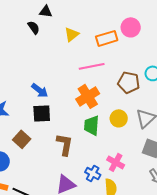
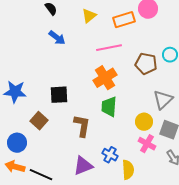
blue arrow: (40, 90) -> (57, 38), moved
yellow circle: (119, 118) -> (144, 122), moved
pink cross: (116, 162) -> (147, 144), moved

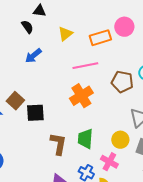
blue arrow: (57, 38) -> (33, 56), turned 102
green trapezoid: (109, 107) -> (85, 139), moved
brown square: (39, 121) -> (15, 101), moved
pink cross: (147, 144) -> (109, 162), moved

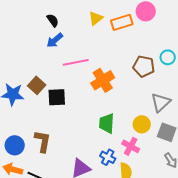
black semicircle: (27, 27) -> (53, 20), moved
yellow triangle: (65, 34) -> (96, 18), moved
pink line: (85, 66) -> (76, 62), moved
brown L-shape: (58, 144) -> (43, 141), moved

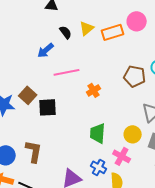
black semicircle: (53, 20) -> (66, 32), moved
orange cross: (103, 80) -> (94, 90), size x0.6

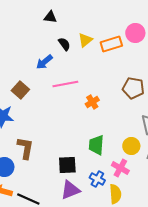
brown square: (28, 95) -> (20, 90), moved
black square: (48, 107) -> (67, 165), moved
brown L-shape: (34, 151) -> (25, 148), moved

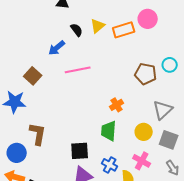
orange cross: (92, 102) -> (117, 105), moved
pink cross: (120, 168) -> (142, 161), moved

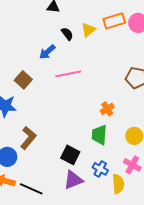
orange rectangle: (124, 30) -> (114, 21), moved
brown L-shape: (38, 134) -> (28, 138), turned 30
black square: (80, 151) -> (70, 155), turned 30

